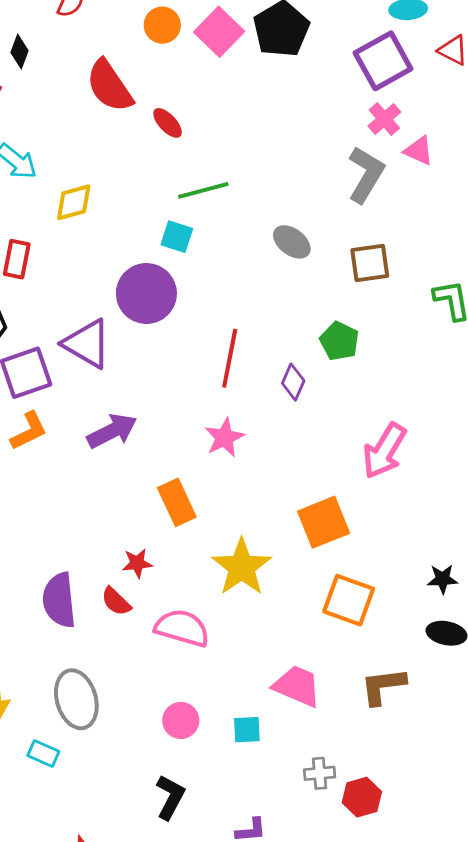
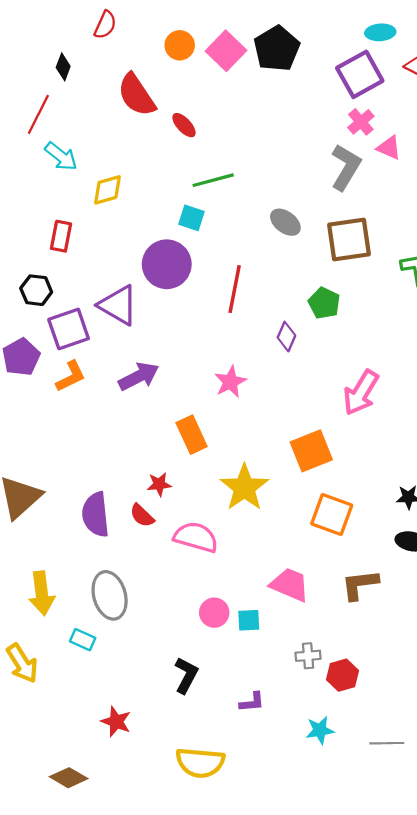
brown square: (370, 263) -> (349, 239), size x1.4
red line: (230, 358) -> (235, 289), moved
pink circle: (181, 720) -> (214, 613), moved

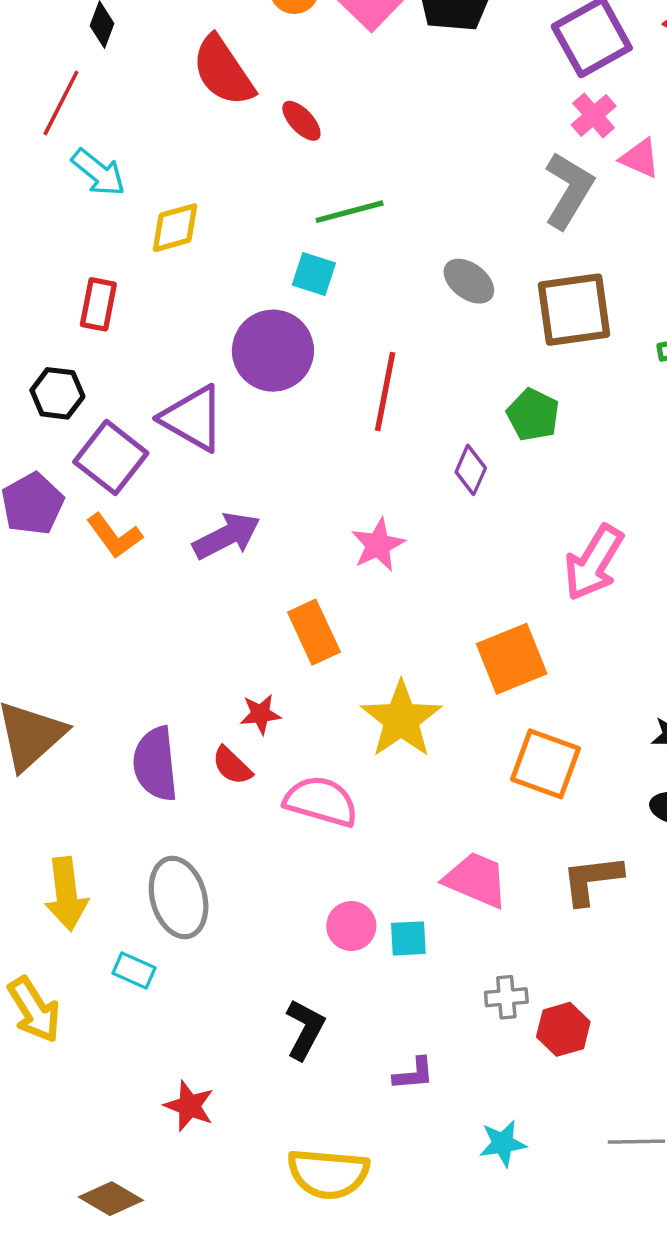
purple square: (69, 329) -> (111, 457), turned -33
orange L-shape: (71, 376) -> (114, 536), turned 80
cyan star: (320, 730) -> (503, 1143), moved

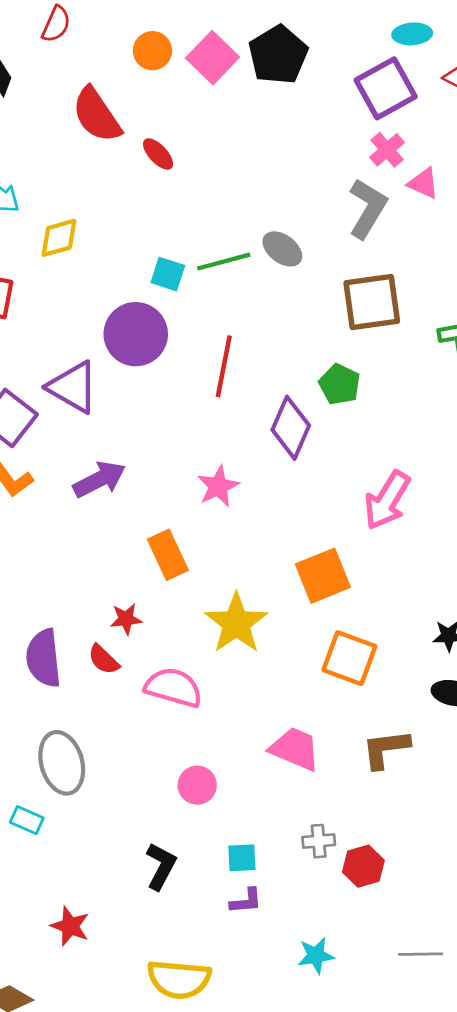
green line: (350, 212) -> (224, 262), moved
gray ellipse: (469, 281) -> (282, 249), moved
purple diamond: (471, 470) -> (291, 428), size x1.6
cyan square: (408, 938) -> (242, 858), moved

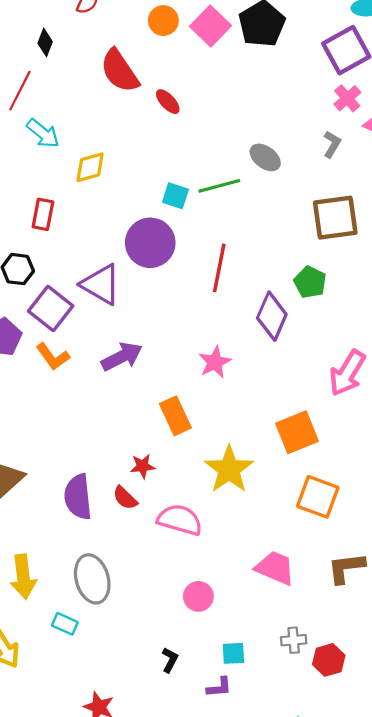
gray L-shape: (368, 208) -> (332, 144), size x0.6
gray ellipse: (282, 249) -> (265, 157), moved
black L-shape: (161, 866) -> (170, 660), size x0.7
purple L-shape: (246, 901) -> (219, 687), moved

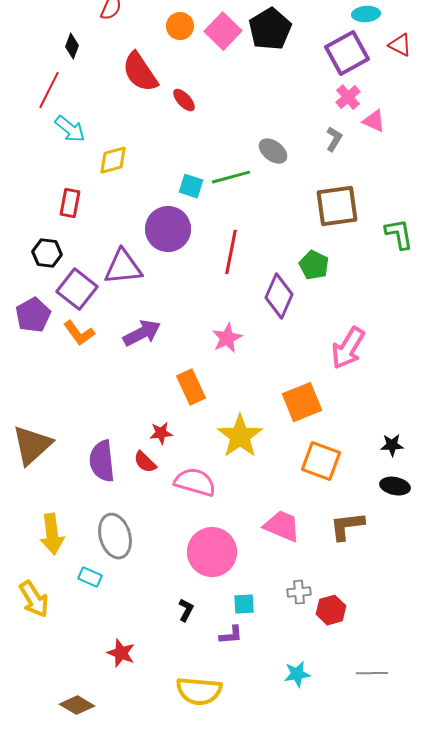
purple triangle: (101, 284) -> (123, 267), turned -36
pink circle: (198, 596) -> (212, 552), size x1.8

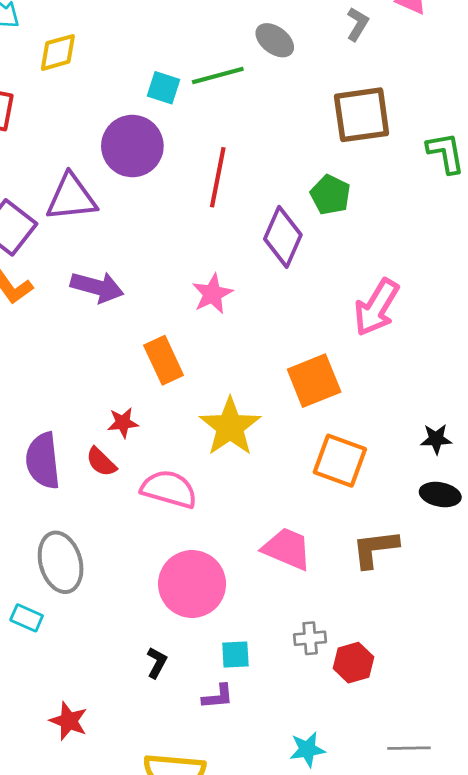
purple arrow: (142, 333) -> (97, 287), turned 42

